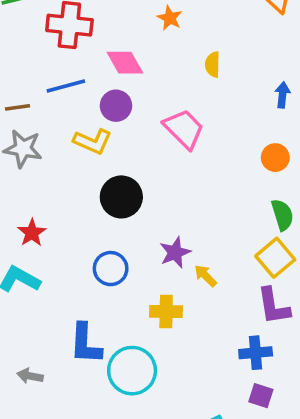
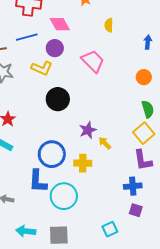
blue circle: (111, 269) -> (52, 154), moved, size x1.4

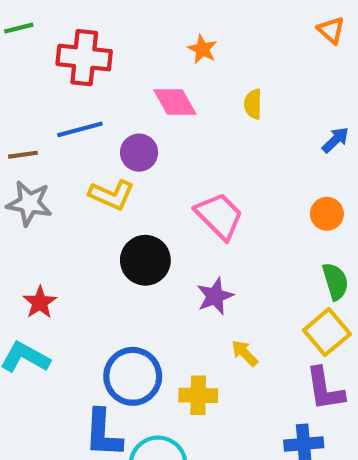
pink diamond: (60, 24) -> (175, 102), moved
blue arrow: (148, 42) -> (335, 140), turned 40
pink trapezoid: (93, 61) -> (219, 216), moved
purple star: (88, 130) -> (215, 296), moved

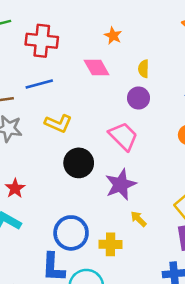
purple circle: (139, 153) -> (138, 98), moved
purple star: (215, 296) -> (121, 185), size x1.4

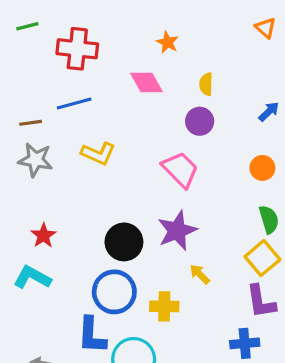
black circle: (79, 163) -> (124, 242), moved

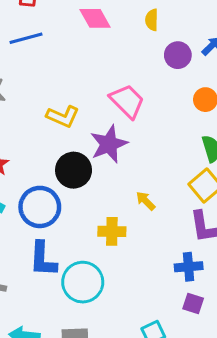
purple circle: (200, 121) -> (178, 55), moved
yellow L-shape: (98, 153) -> (63, 116), moved
purple star: (177, 231) -> (109, 144), moved
blue circle: (114, 292) -> (40, 207), moved

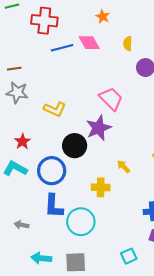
blue line: (26, 38) -> (62, 48), moved
yellow L-shape: (63, 116) -> (55, 109), moved

